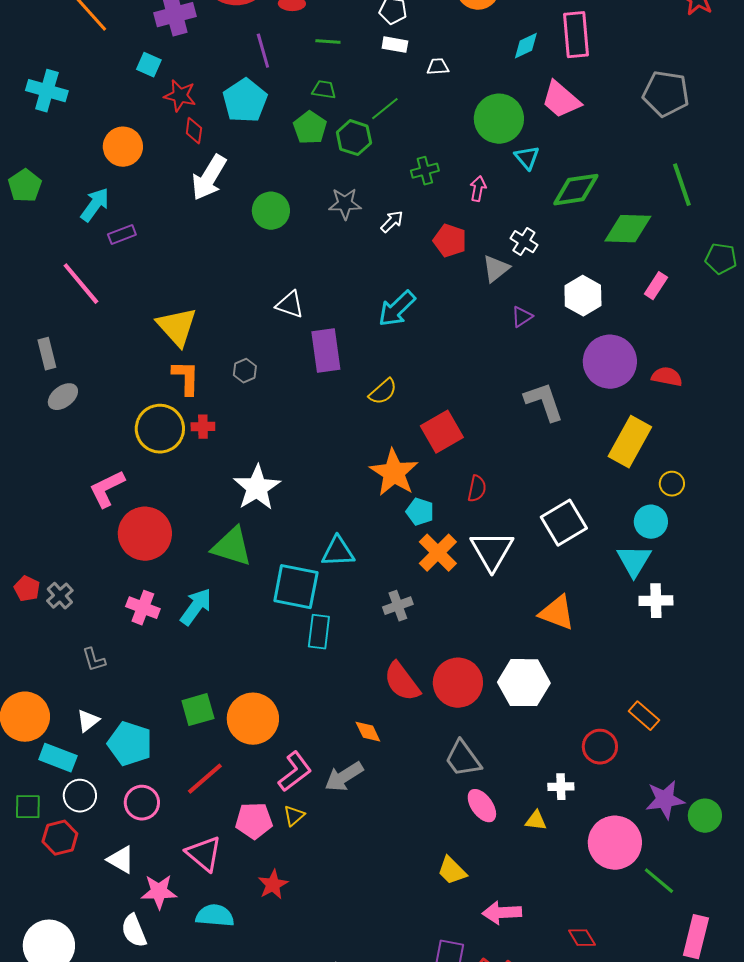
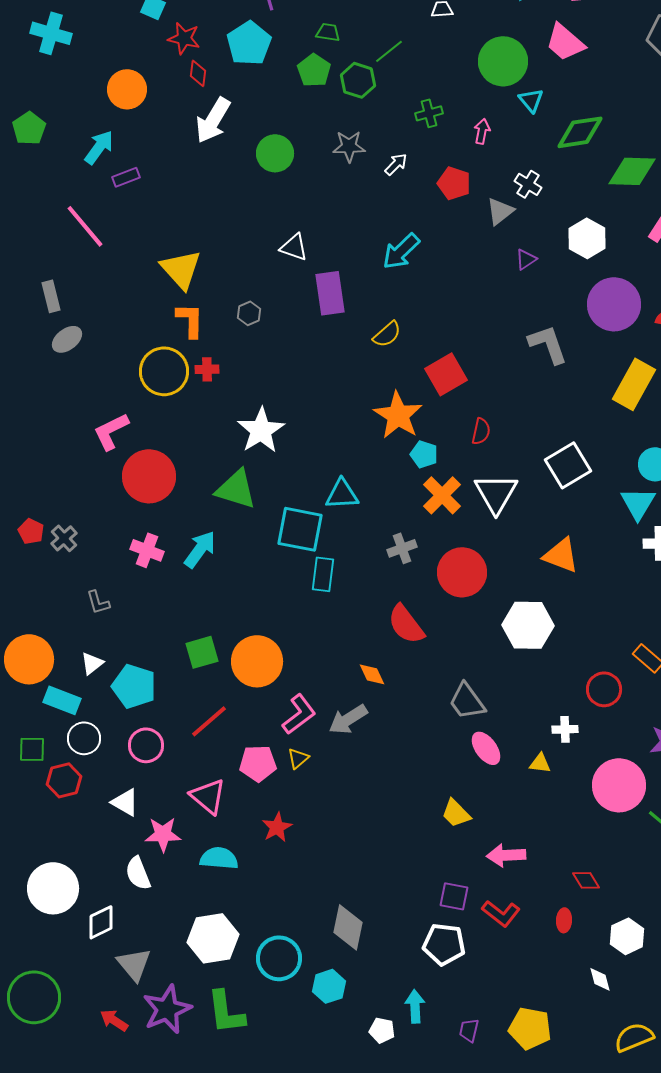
red circle: (458, 683) -> (462, 572), moved

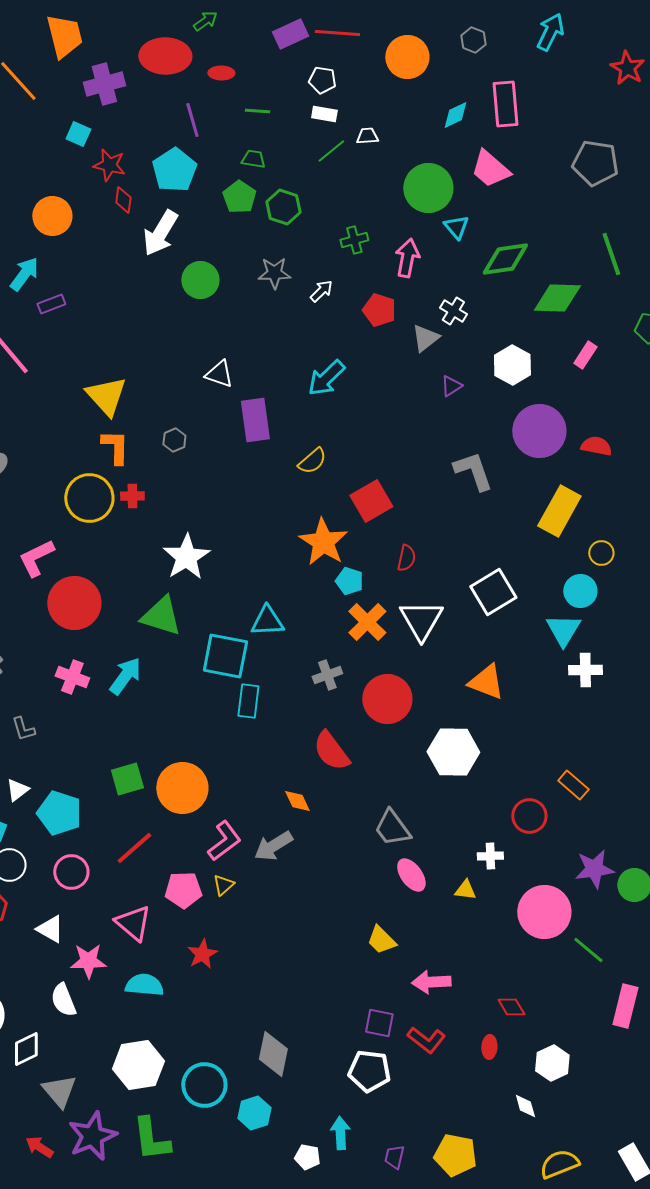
green line: (389, 51) -> (331, 151), moved
white arrow: (213, 120) -> (160, 233), moved
pink arrow: (482, 131) -> (407, 258), size x1.5

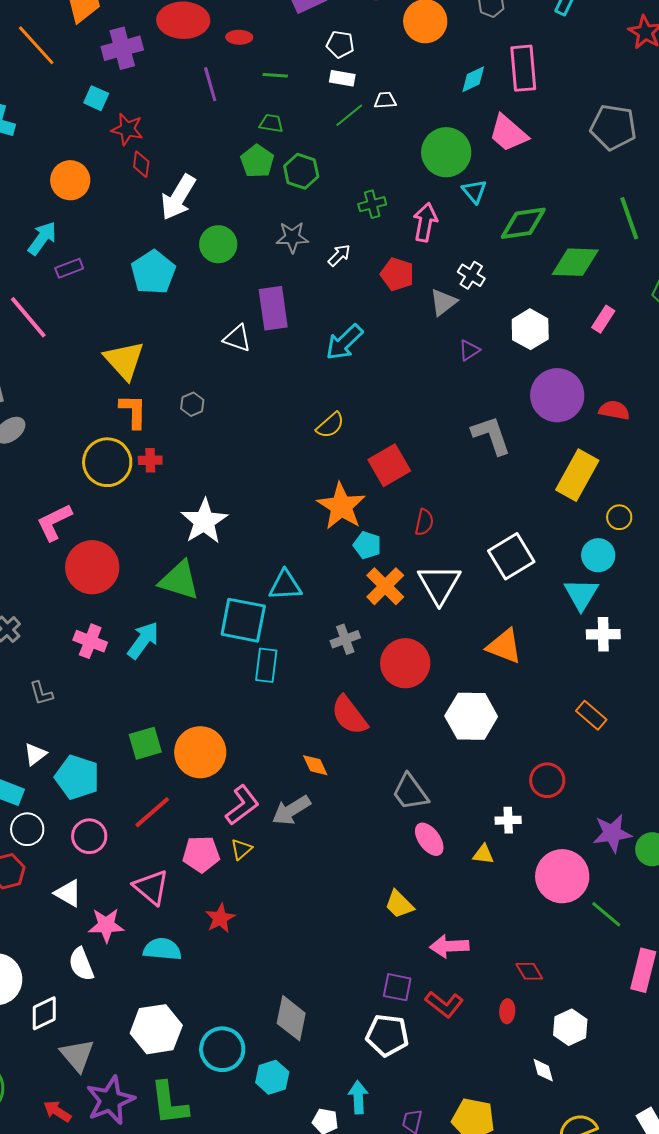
cyan pentagon: (174, 170) -> (153, 272), moved
purple rectangle: (255, 420) -> (273, 308), moved
orange rectangle: (573, 785) -> (591, 715), moved

